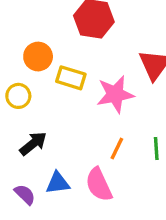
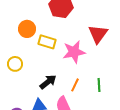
yellow circle: (18, 96) -> (15, 64), moved
black arrow: (33, 144) -> (48, 82), moved

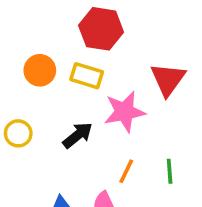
yellow rectangle: (47, 42) -> (87, 76), moved
black arrow: (48, 82) -> (78, 135), moved

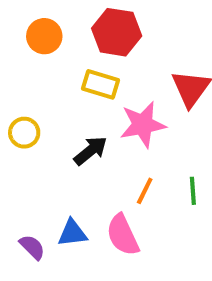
orange circle: (40, 70) -> (44, 36), moved
yellow circle: (18, 133) -> (24, 133), moved

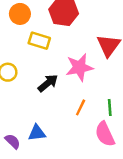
yellow rectangle: (101, 84) -> (39, 41), moved
pink semicircle: (123, 235) -> (105, 134), moved

